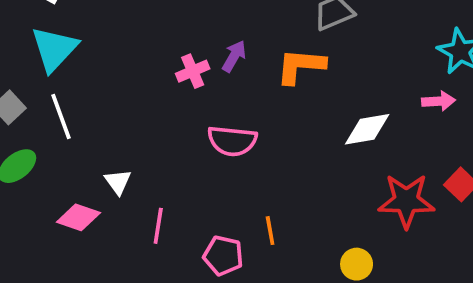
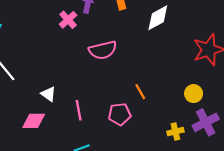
white diamond: (367, 129) -> (158, 18), moved

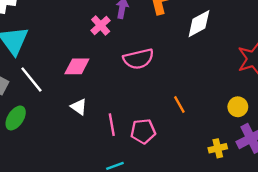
pink pentagon: (120, 114) -> (143, 131), moved
pink diamond: (34, 121) -> (77, 66), moved

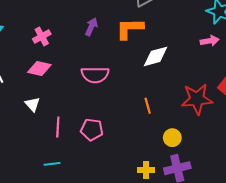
pink cross: (101, 25) -> (42, 36), moved
orange line: (179, 105) -> (148, 106), moved
pink pentagon: (143, 131) -> (92, 130), moved

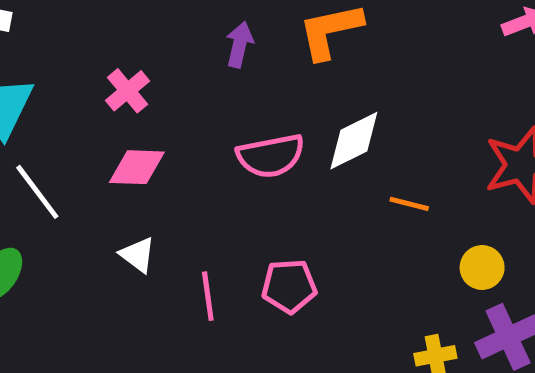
white diamond: (156, 56) -> (354, 141), moved
orange line: (148, 106) -> (409, 204), turned -49

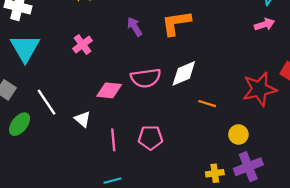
purple arrow: (239, 45) -> (135, 27), turned -48
pink diamond: (137, 167) -> (109, 90), moved
white line: (37, 192) -> (46, 102), moved

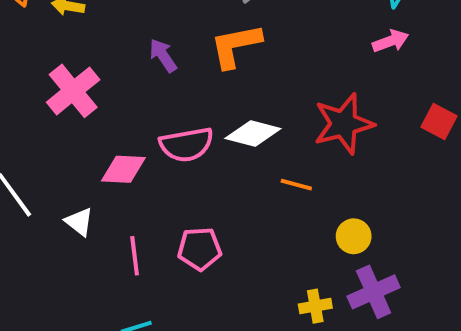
pink cross: (83, 45) -> (73, 91), size x1.5
white diamond: (184, 73) -> (253, 133), turned 40
red star: (259, 89) -> (344, 124), moved

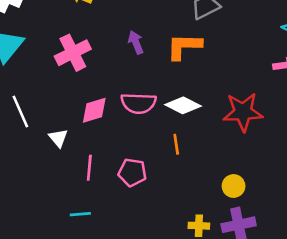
pink diamond: (123, 169) -> (94, 110), turned -32
orange line: (296, 185) -> (176, 144), moved, turned 54

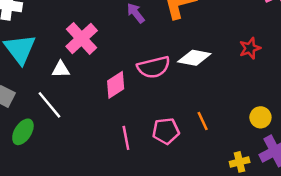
red star: (243, 112) -> (250, 48), size x0.6
white triangle: (58, 138) -> (61, 69), moved, turned -36
orange line: (176, 144) -> (203, 121), moved

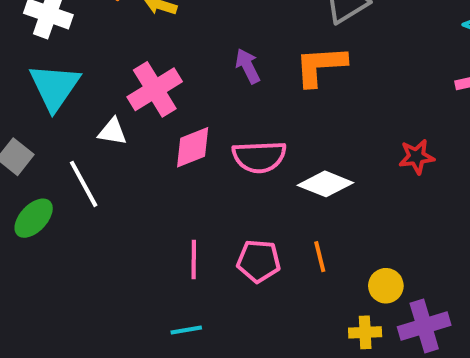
white diamond: (194, 58) -> (325, 184), moved
pink diamond: (116, 85) -> (193, 147), moved
yellow circle: (260, 117) -> (386, 286), moved

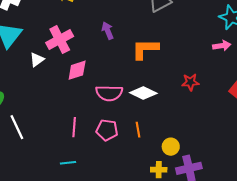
orange L-shape: (320, 66) -> (145, 49), moved
white triangle: (112, 132) -> (37, 60), turned -49
pink semicircle: (259, 157) -> (109, 93), moved
white line: (84, 184) -> (17, 127), moved

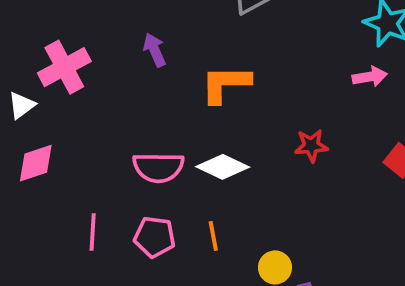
pink diamond: (77, 70) -> (36, 163), moved

